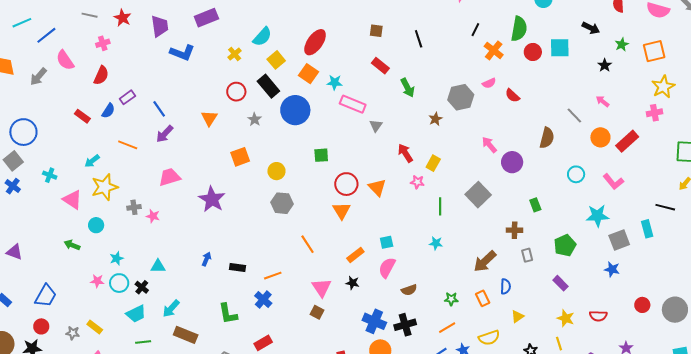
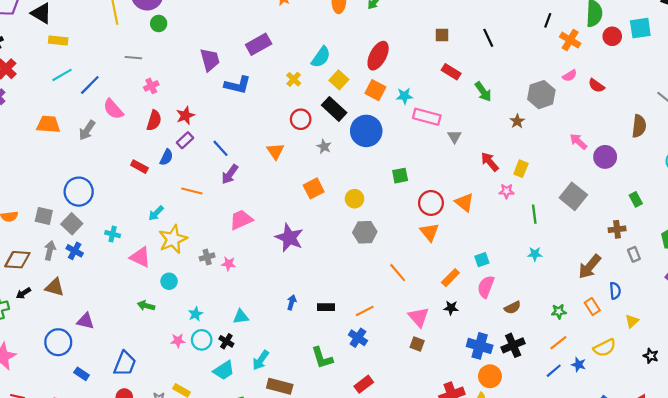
red star: (123, 18) -> (185, 115), moved, turned 30

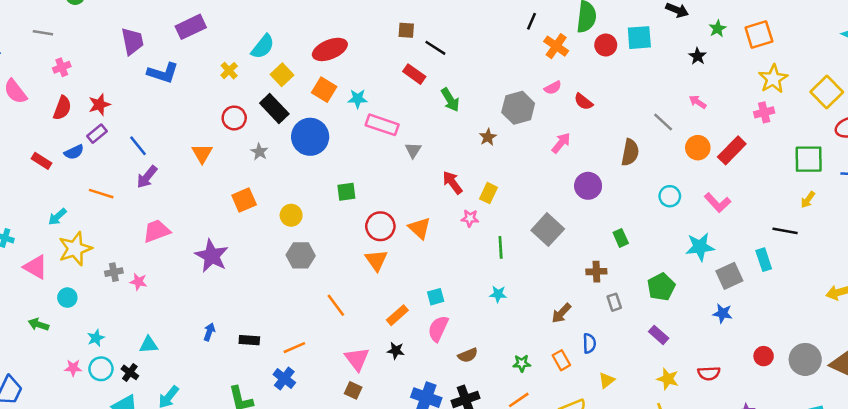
black line: (488, 38) -> (435, 48), moved, turned -36
red ellipse: (378, 56) -> (330, 49), turned 36
pink arrow: (578, 141) -> (561, 143), moved, turned 84
blue semicircle: (166, 157) -> (74, 152), turned 35
brown arrow: (590, 267) -> (561, 313), size x0.7

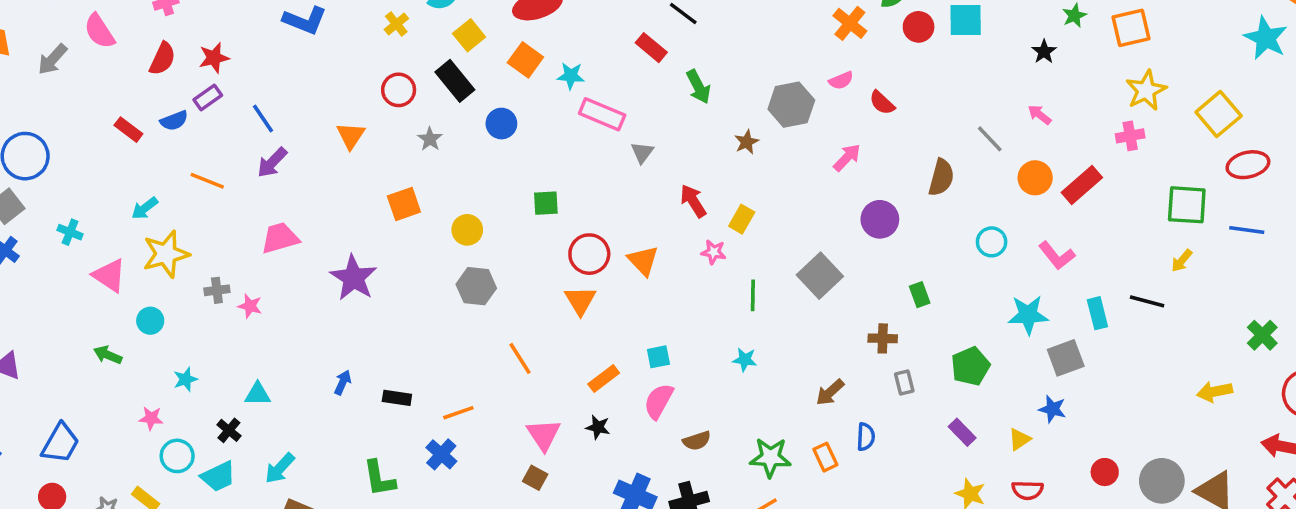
blue circle: (310, 137) -> (501, 124), size x0.6
cyan rectangle: (764, 260) -> (1097, 313), moved
green star: (522, 363) -> (770, 457), size x1.6
cyan circle: (101, 369) -> (177, 456), moved
yellow triangle: (607, 380) -> (1019, 439), moved

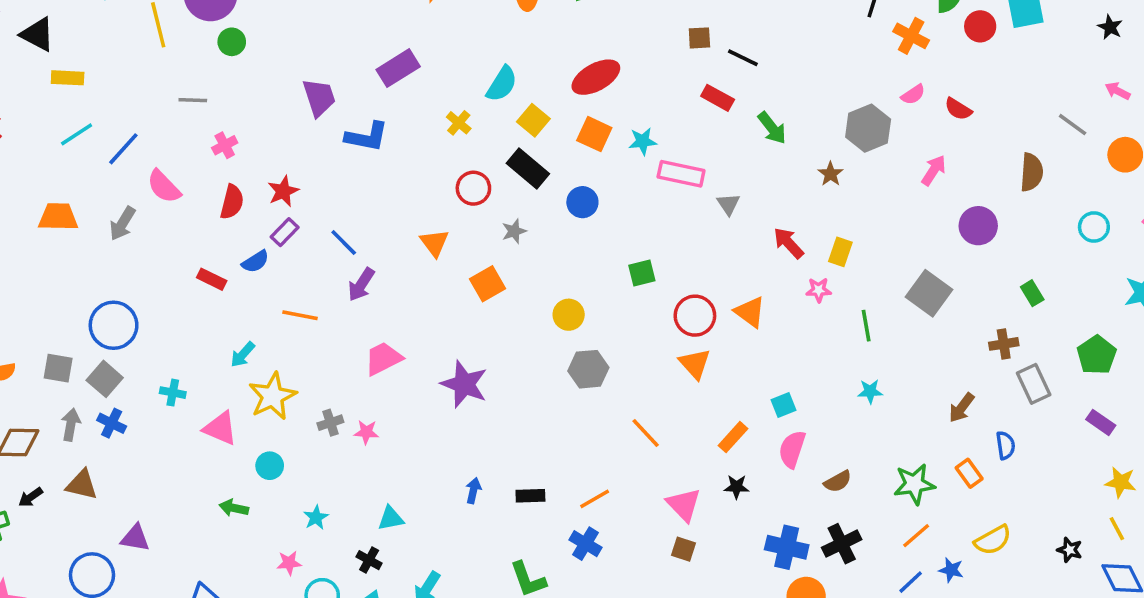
gray star: (430, 139) -> (514, 231), turned 30
orange square: (404, 204) -> (487, 284), moved
gray rectangle: (904, 383) -> (1034, 384), size x1.5

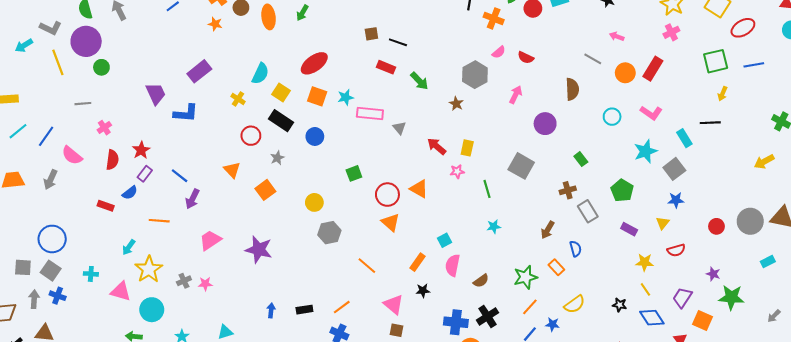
cyan circle: (270, 466) -> (152, 310), size x1.5

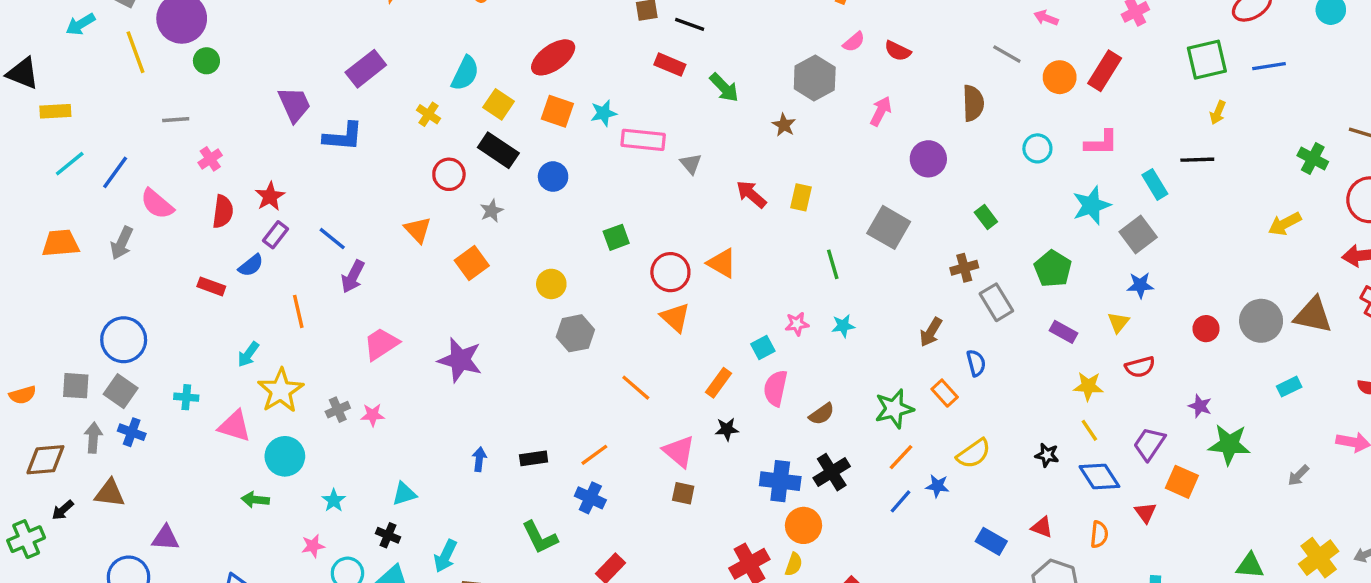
pink L-shape: (651, 113) -> (1101, 143), turned -35
pink star: (457, 171) -> (797, 324), moved
orange line: (159, 221) -> (298, 311), turned 72

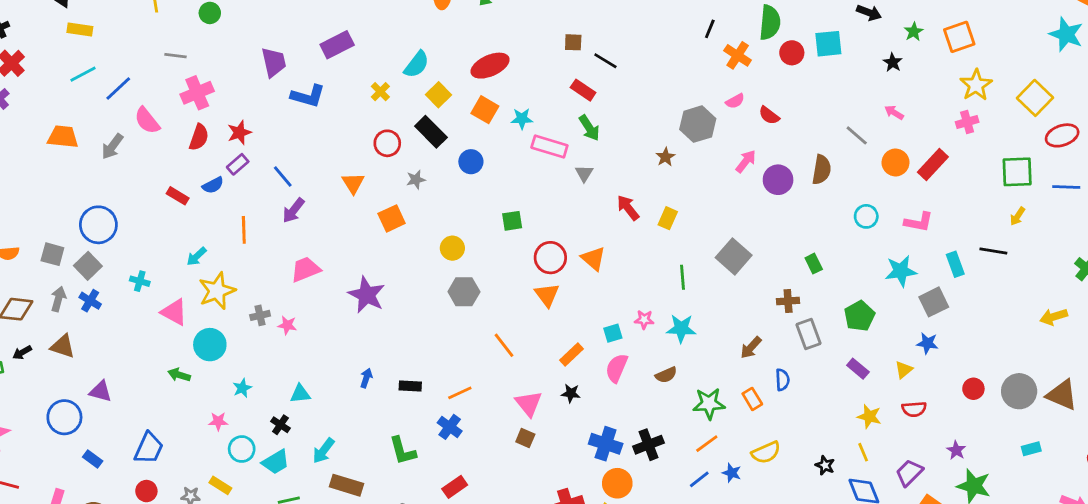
green arrow: (724, 87) -> (589, 128), moved
pink cross: (210, 159) -> (197, 93), size x1.6
purple circle: (928, 159) -> (778, 180), moved
cyan star: (843, 326) -> (681, 329), size x1.5
brown semicircle: (822, 414) -> (666, 375), moved

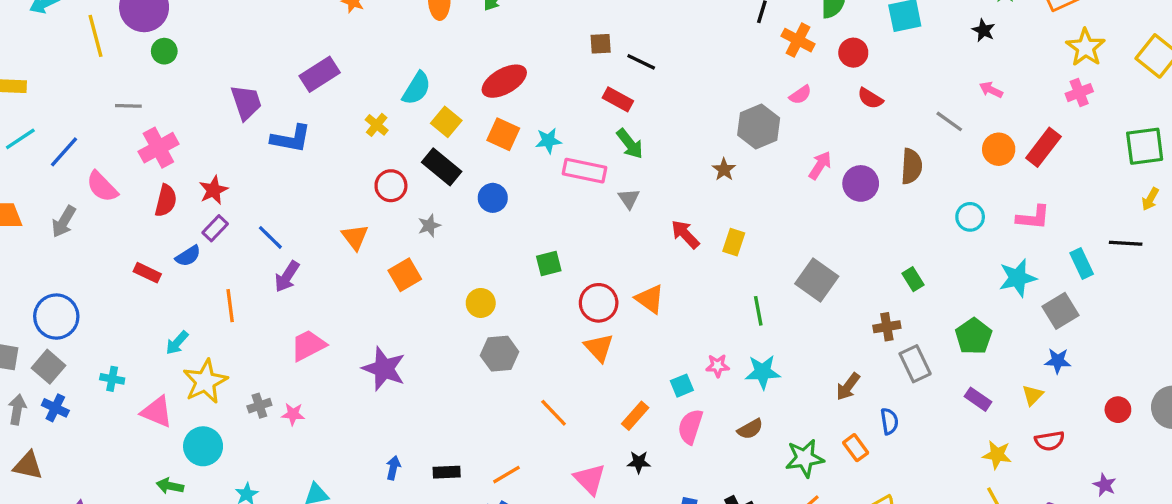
red circle: (792, 53) -> (853, 53), moved
red semicircle: (769, 115) -> (870, 98), moved

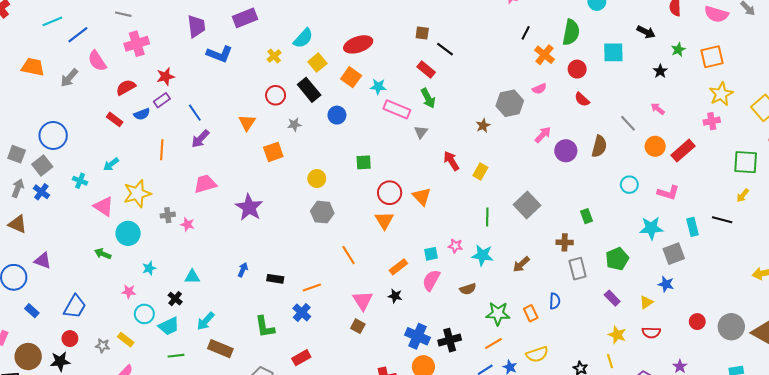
red semicircle: (166, 201) -> (126, 87), moved, turned -144
cyan arrow: (177, 343) -> (111, 164), moved
brown arrow: (848, 387) -> (521, 264), moved

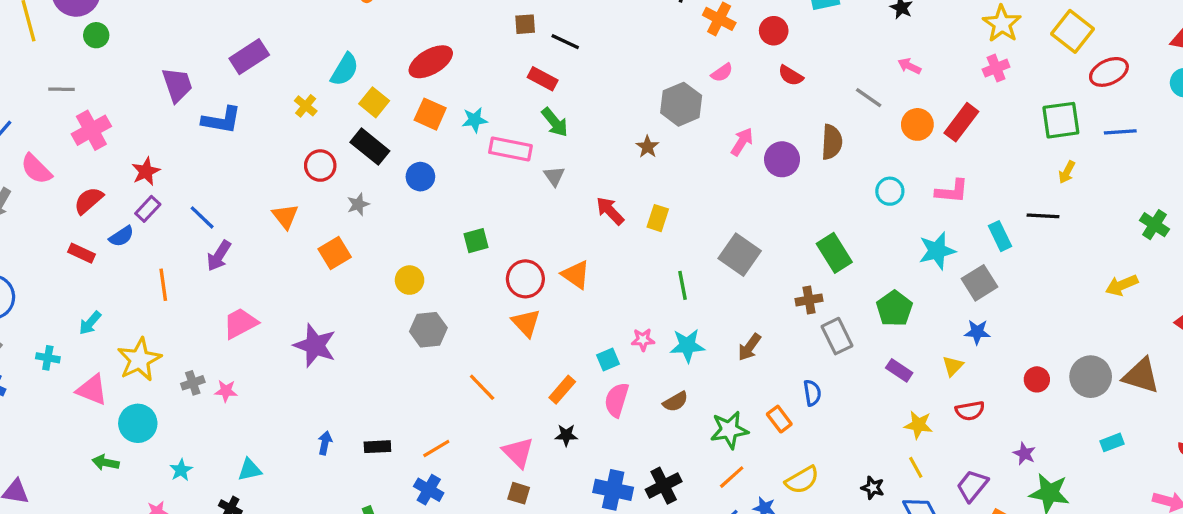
green rectangle: (587, 216) -> (834, 253), size x1.6

